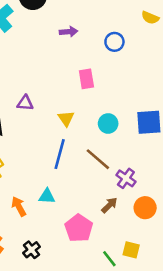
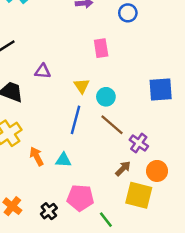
cyan circle: (108, 123) -> (106, 97), moved
orange arrow: (19, 206) -> (37, 156), moved
pink pentagon: (79, 228) -> (80, 198), moved, turned -30
yellow square: (131, 250) -> (139, 195), moved, size x1.6
green line: (109, 259) -> (106, 220), moved

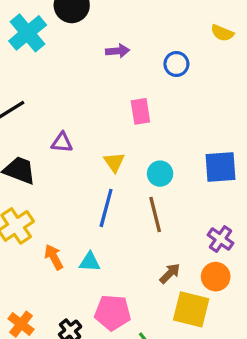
cyan circle: (106, 97) -> (160, 174), moved
brown line: (112, 125) -> (155, 214), turned 35
purple cross: (139, 143) -> (221, 239), moved

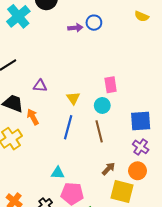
blue circle: (176, 64) -> (94, 23), moved
pink rectangle: (140, 111) -> (111, 85), moved
blue square: (221, 167) -> (141, 121), moved
orange arrow: (54, 257) -> (33, 117), moved
cyan triangle: (90, 262) -> (58, 173), moved

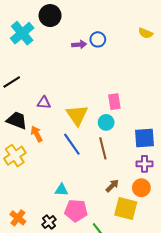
yellow triangle: (73, 98) -> (77, 115), size x1.6
blue line: (68, 127) -> (72, 144), turned -50
purple cross: (141, 147) -> (144, 164), turned -35

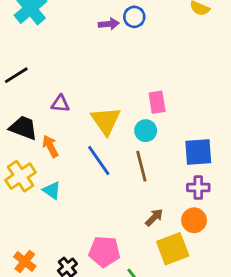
cyan triangle: (61, 190) -> (52, 190), moved, turned 32
yellow square: (126, 208) -> (173, 249), turned -35

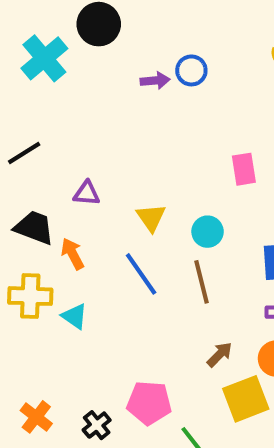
pink rectangle: (157, 102) -> (244, 169), moved
yellow triangle: (106, 121) -> (151, 218), size x0.7
yellow cross: (21, 176) -> (30, 296), turned 36

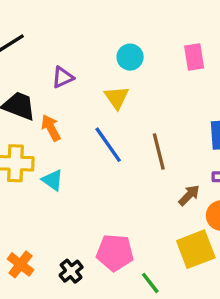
purple triangle: (87, 193) -> (63, 77), turned -30
cyan circle: (208, 232) -> (130, 57), moved
brown arrow: (220, 355) -> (189, 195), moved

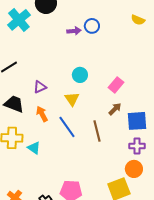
pink rectangle: (194, 57) -> (116, 85), moved, turned 49
orange arrow: (51, 128) -> (42, 114), moved
brown arrow: (189, 195) -> (115, 109), moved

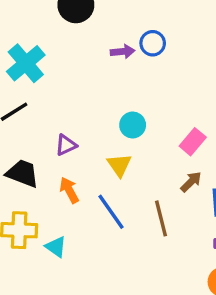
cyan cross: (19, 20) -> (26, 63), moved

